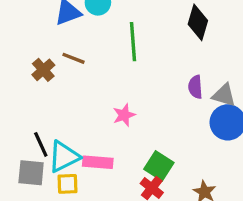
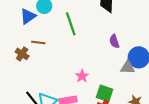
gray triangle: (224, 95) -> (128, 67), moved
pink star: (124, 115) -> (82, 76), moved

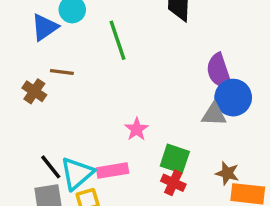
purple semicircle: (114, 41) -> (219, 71), moved, size x1.5

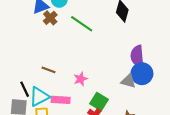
green line: (117, 40) -> (82, 24), turned -50
brown line: (62, 72) -> (48, 70), moved
brown cross: (34, 91) -> (50, 18), moved

